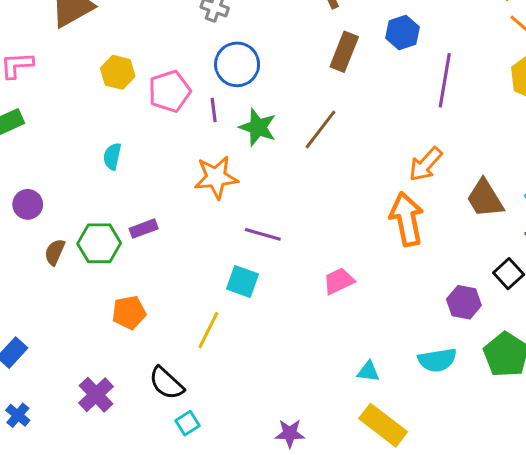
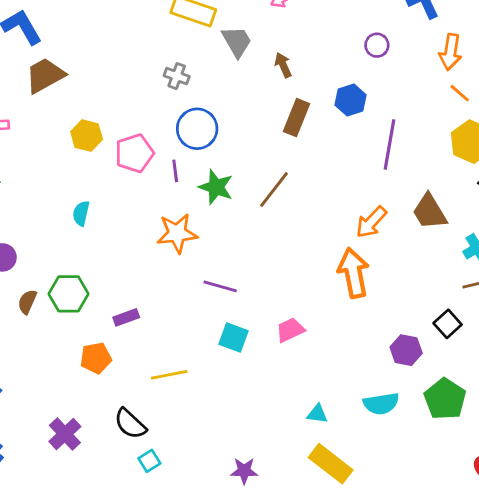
brown trapezoid: (485, 198) -> (430, 212), moved
purple rectangle: (144, 229) -> (126, 317), moved
cyan square: (242, 282) -> (233, 338), moved
yellow line: (208, 330) -> (169, 375), turned 52

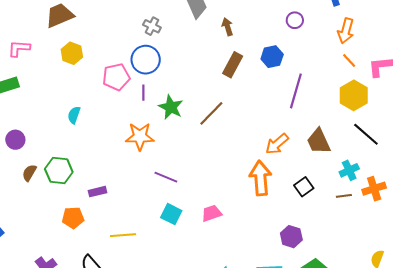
blue circle: (197, 129) -> (146, 60), moved
yellow hexagon: (87, 136) -> (72, 53), moved
black square: (448, 324) -> (304, 187), moved

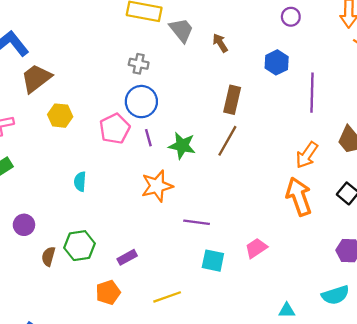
brown rectangle: (233, 65) -> (232, 100), moved

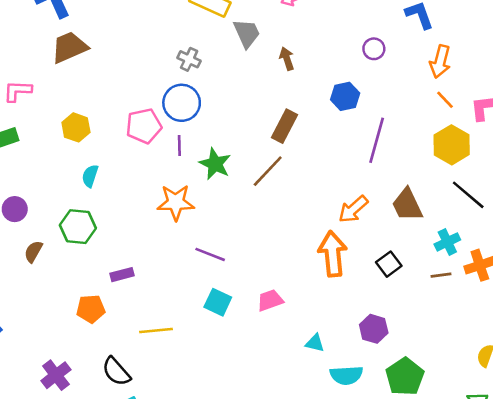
yellow hexagon: (60, 116) -> (76, 127), moved
green hexagon: (79, 246) -> (78, 227), moved
cyan triangle: (287, 310) -> (315, 343), moved

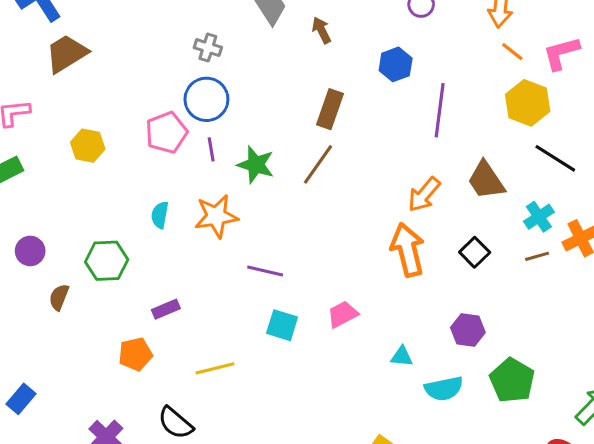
cyan semicircle: (90, 176) -> (160, 215), moved

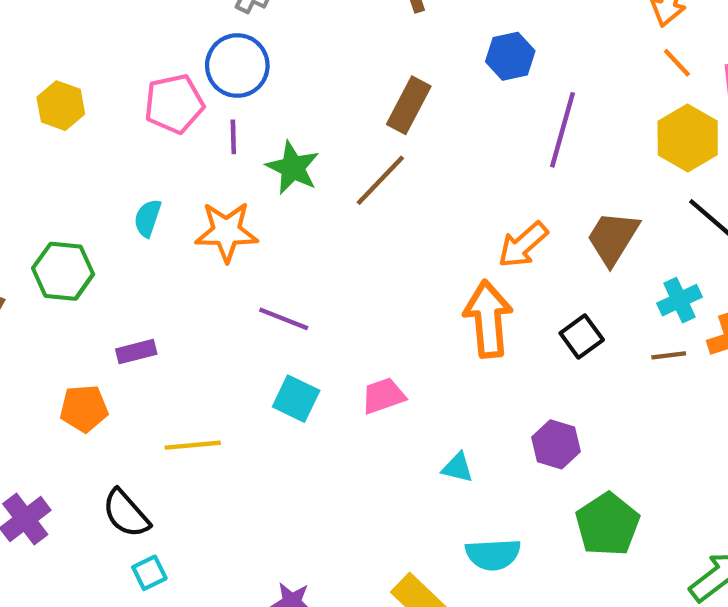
brown trapezoid: (486, 180) -> (613, 238), turned 57
cyan semicircle: (444, 389) -> (493, 554), moved

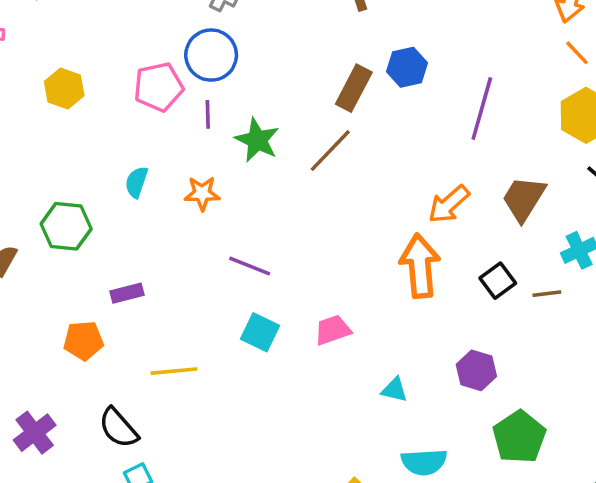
blue hexagon: (510, 56) -> (407, 67), moved
orange star: (226, 232) -> (202, 193), size x0.7
brown line: (669, 355) -> (547, 294), moved

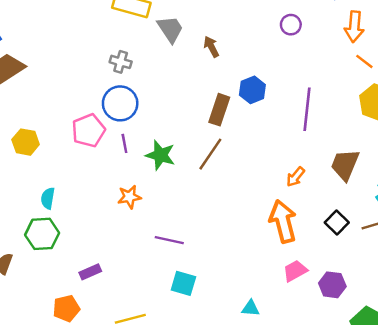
cyan semicircle: (136, 182) -> (48, 198), moved
orange arrow: (449, 204) -> (296, 177), size x0.7
pink trapezoid: (333, 330) -> (295, 271), moved
cyan triangle: (394, 390) -> (251, 308), moved

